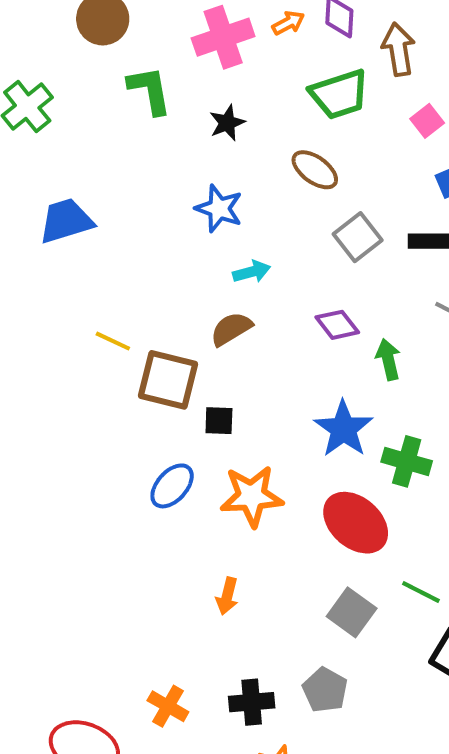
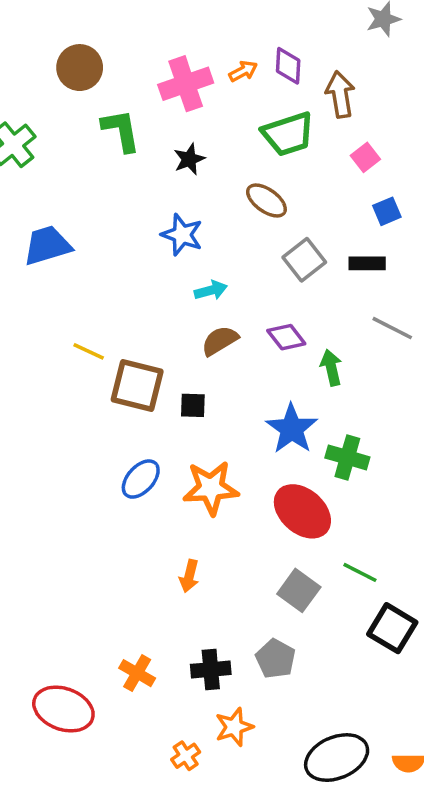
brown semicircle: (231, 329) -> (220, 341), moved
black square: (219, 421) -> (193, 405), moved

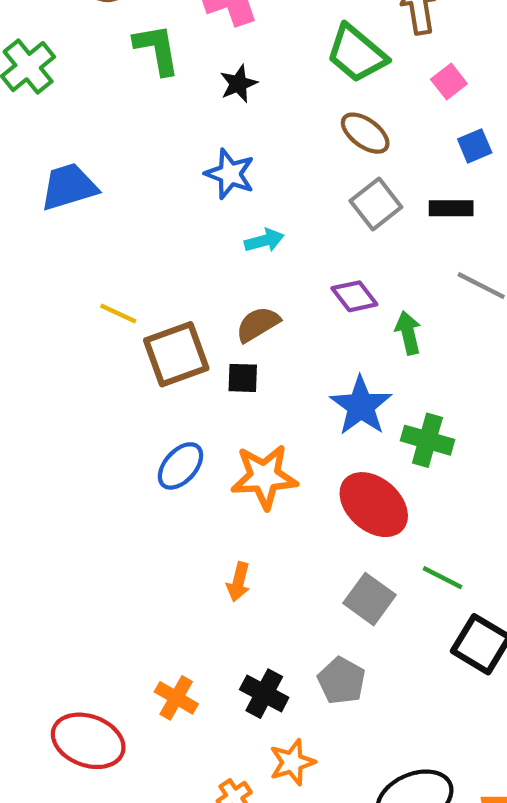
green trapezoid: (288, 134) -> (357, 54), turned 58
brown ellipse: (266, 201) -> (365, 133), moved
brown semicircle: (220, 341) -> (258, 324), moved
brown square: (137, 386) -> (176, 354), turned -34
black cross: (211, 669) -> (264, 694), turned 33

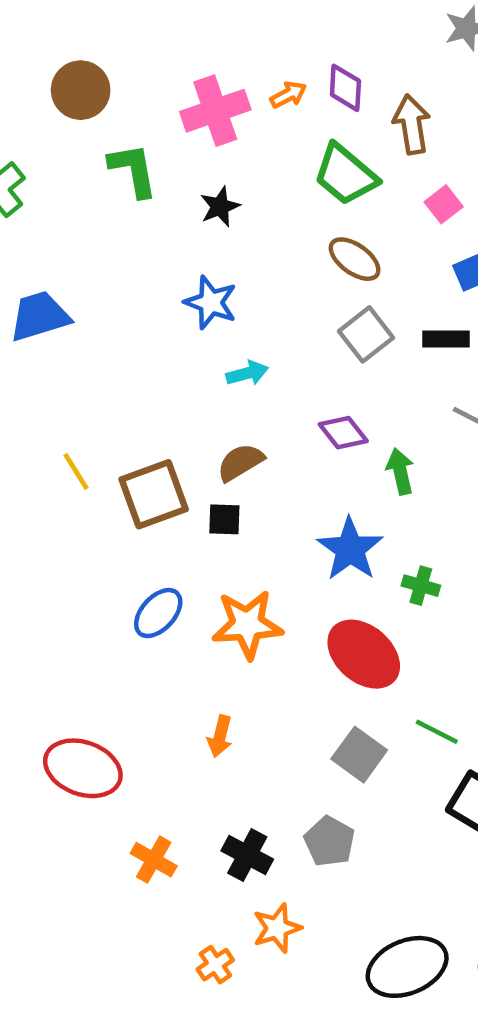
yellow line: (118, 313) -> (76, 471), moved, turned 33
green cross: (427, 440) -> (421, 586), size x0.7
red ellipse: (88, 741) -> (83, 768), moved

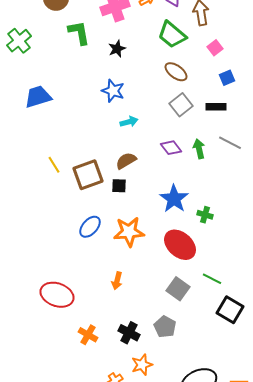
green arrow: (400, 471) -> (199, 149), moved

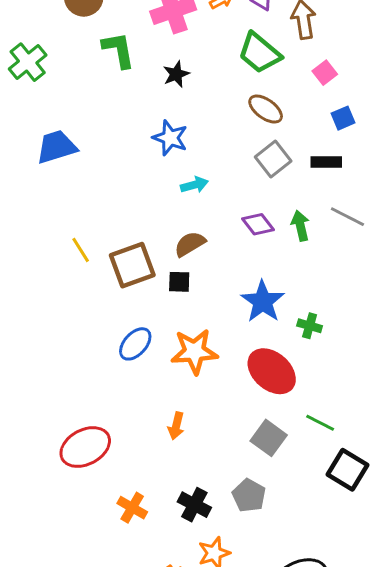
red ellipse: (57, 295) -> (85, 447), turned -48

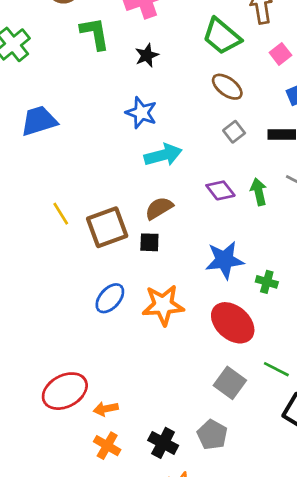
gray square: (273, 159) -> (234, 132), size x0.7
cyan arrow: (194, 185) -> (163, 155), size x1.5
blue star: (263, 302) -> (225, 260), turned 30
orange arrow: (176, 426) -> (106, 409), moved, turned 65

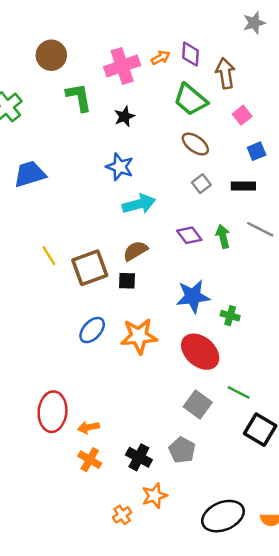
red ellipse: (65, 391) -> (53, 412), turned -57

